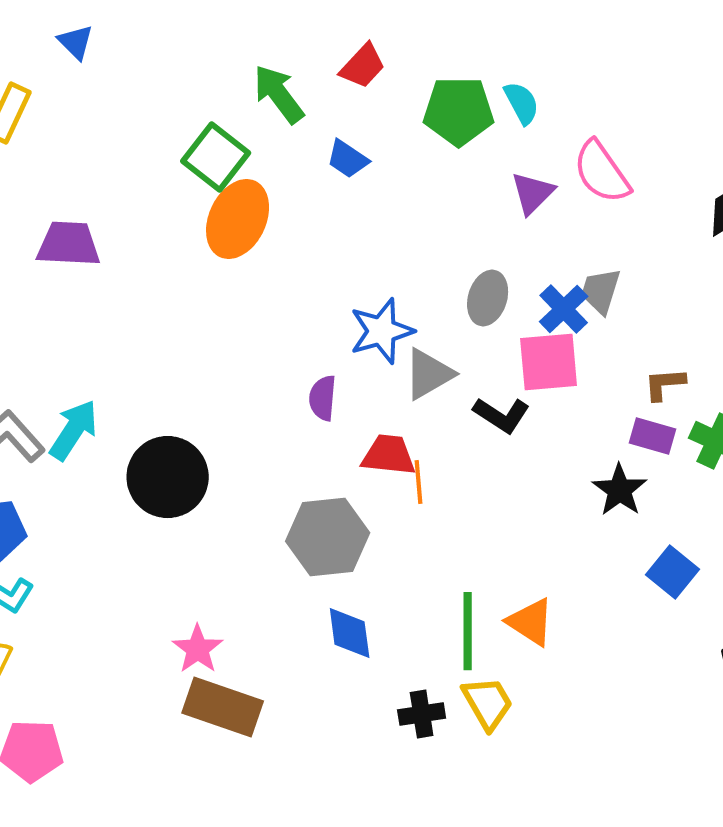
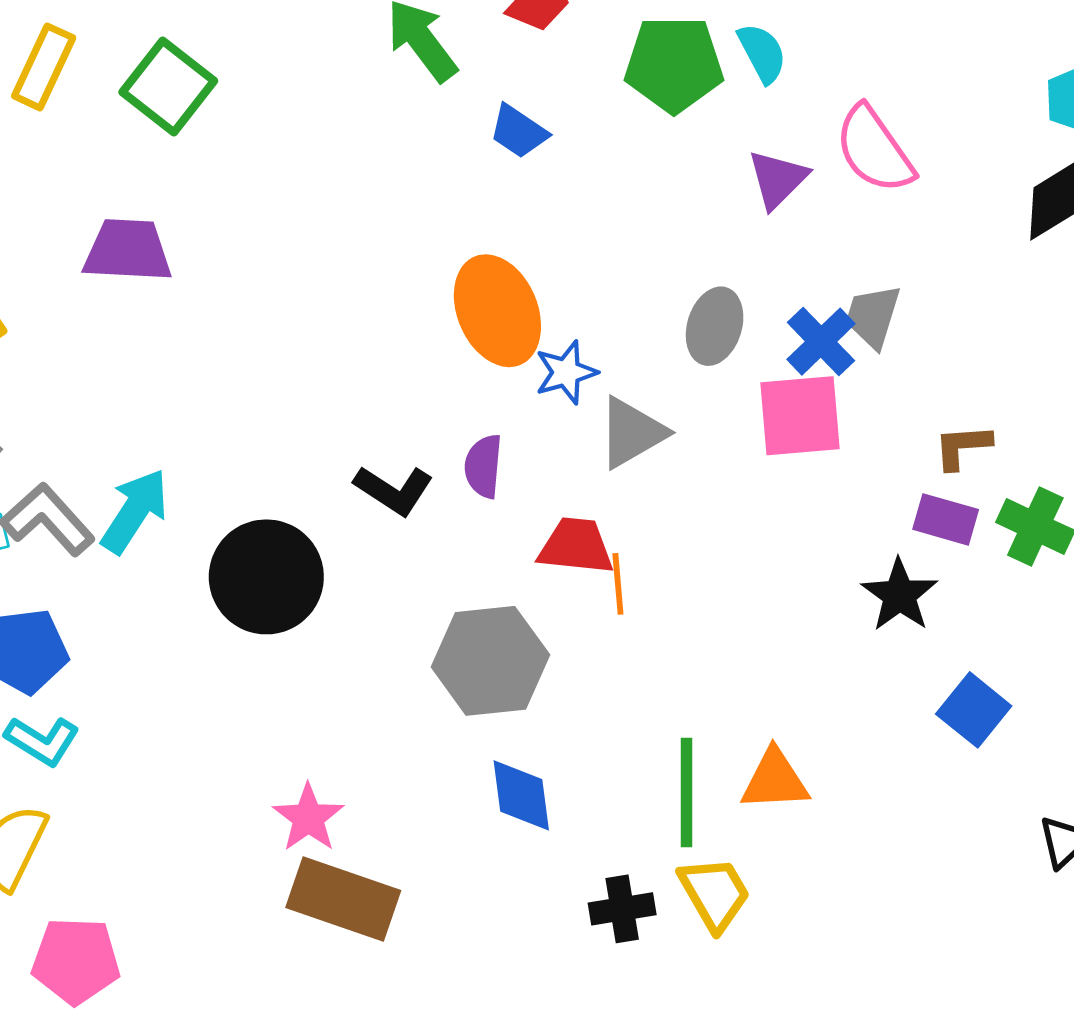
green square: (216, 157) -> (168, 87), moved
orange ellipse: (238, 219) -> (497, 311), moved, turned -48
blue star: (382, 331) -> (566, 372), size x0.7
black L-shape: (502, 415) -> (394, 490), moved
orange triangle: (531, 622) -> (775, 780), turned -36

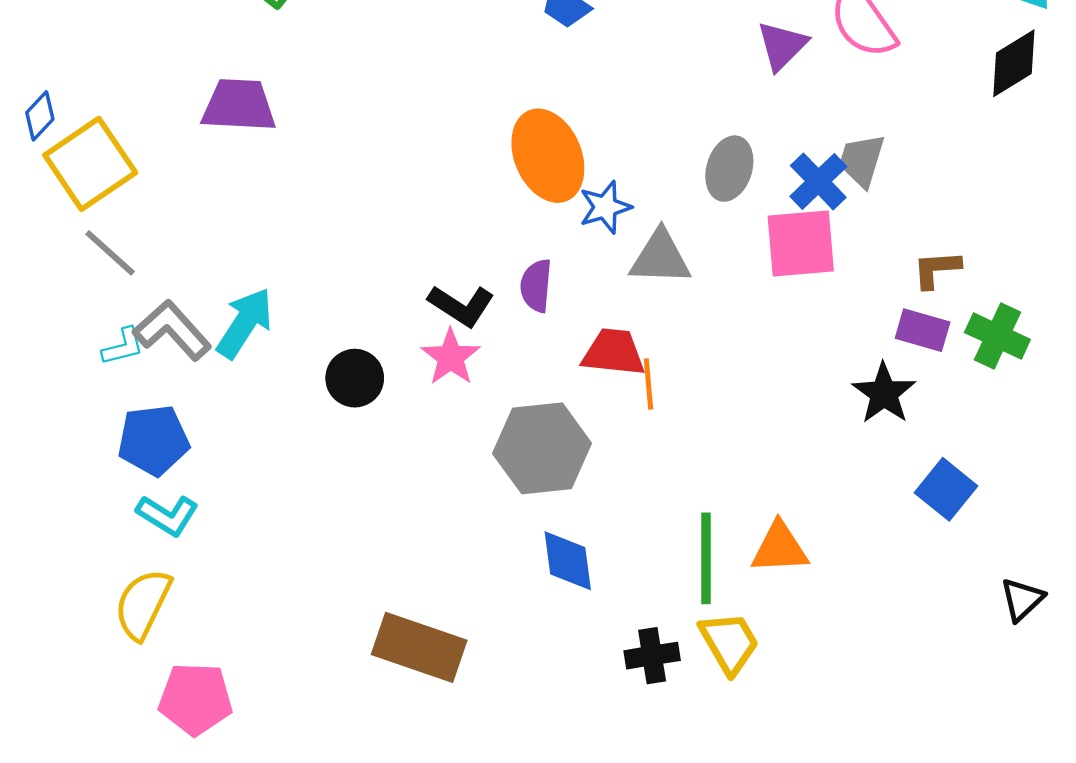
gray triangle: (632, 433) -> (660, 258), turned 32
black circle: (266, 577) -> (355, 378), size x0.6
pink star: (308, 818) -> (451, 357), moved

